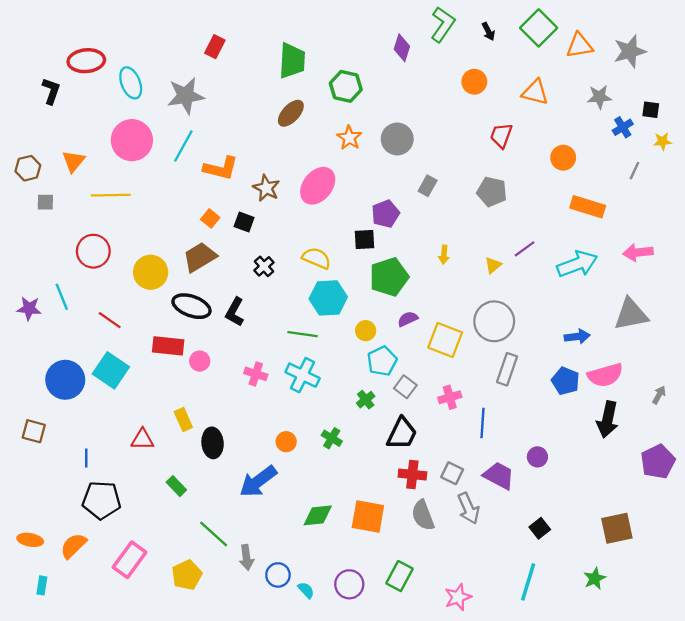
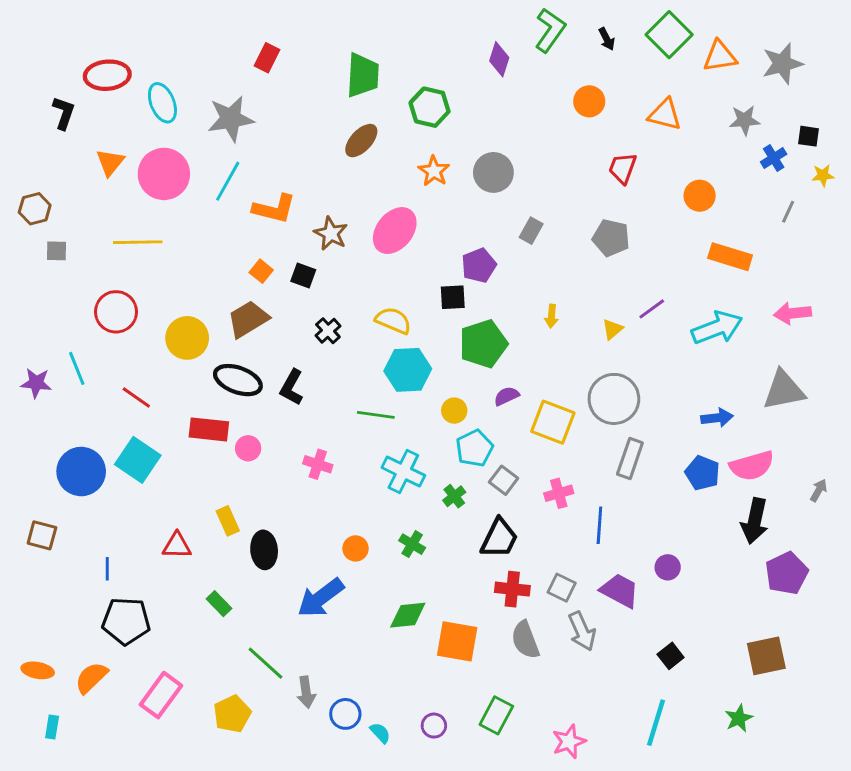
orange triangle: (73, 161) -> (110, 162), moved
cyan cross: (303, 375) -> (403, 472), moved
purple pentagon: (658, 462) -> (787, 573), moved
green diamond: (318, 515) -> (408, 615), moved
purple circle: (349, 584) -> (434, 726), size x0.7

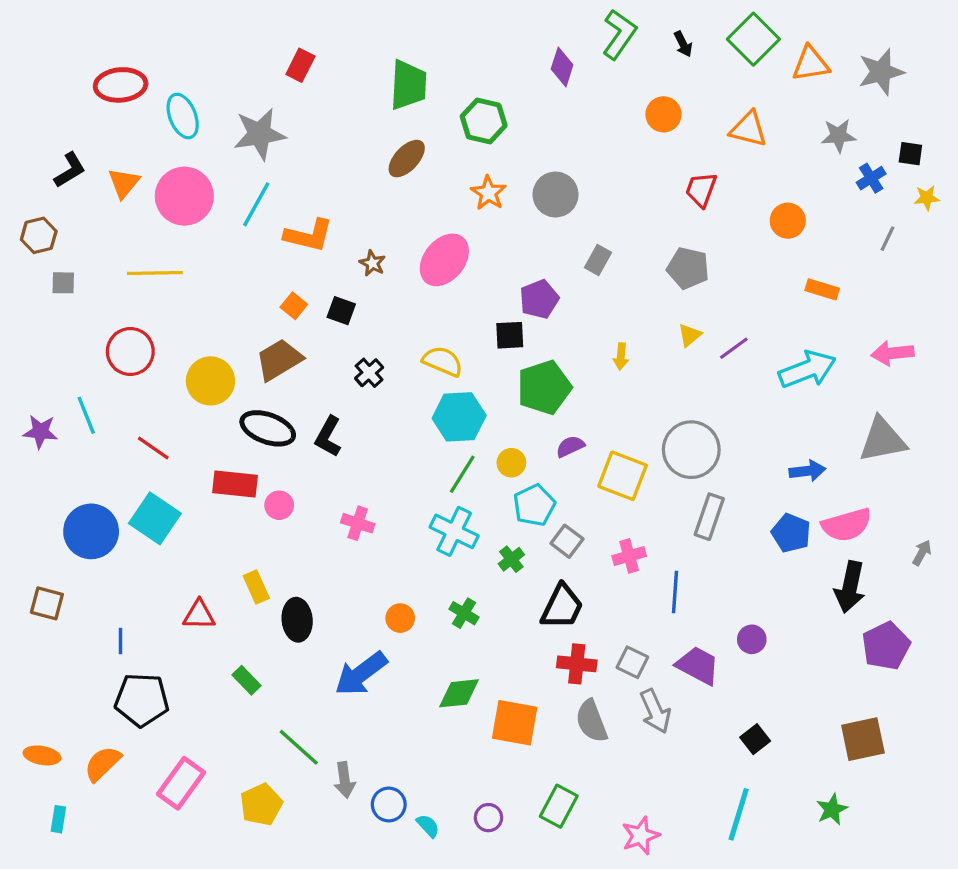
black L-shape: (64, 113) -> (70, 170), moved, turned 40
brown star: (331, 233) -> (372, 263), size x0.7
orange rectangle: (730, 257) -> (822, 289), size x0.7
yellow triangle: (612, 329) -> (690, 335), moved
green line: (376, 415) -> (462, 474), moved, turned -66

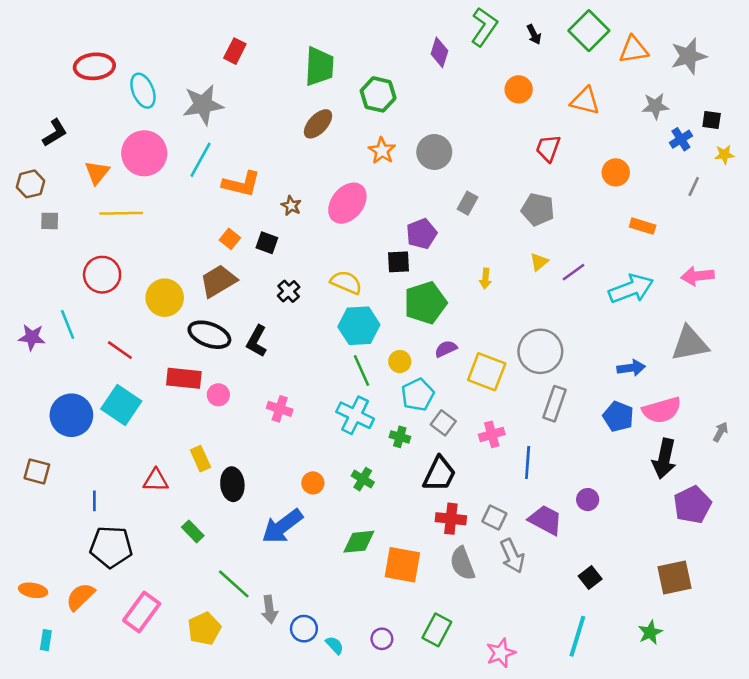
orange triangle: (124, 183) -> (97, 172), moved
green line: (462, 474) -> (361, 370), turned -56
green cross: (511, 559) -> (400, 437), turned -36

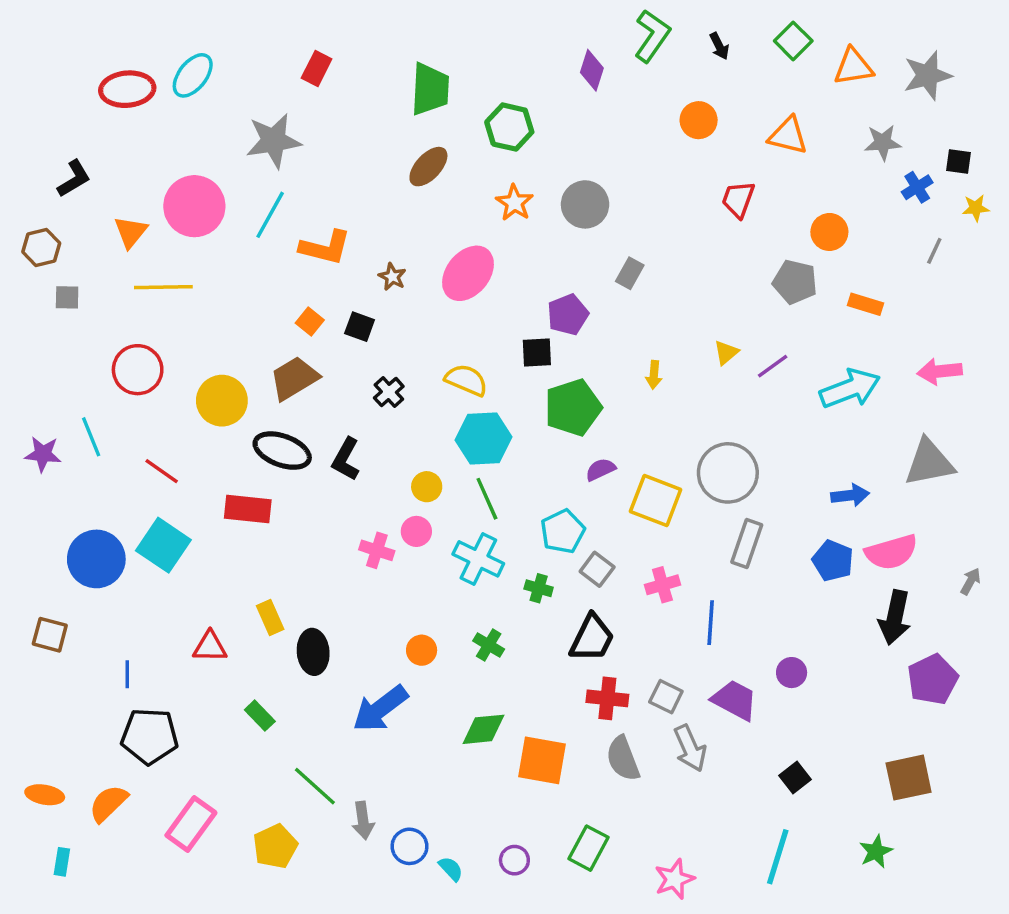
green square: (589, 31) -> (793, 41), size x0.7
cyan ellipse: (143, 91) -> (193, 75), moved, turned 60
gray pentagon: (538, 209) -> (795, 282), moved
yellow circle: (400, 362) -> (427, 487), moved
pink circle: (218, 395) -> (416, 531), moved

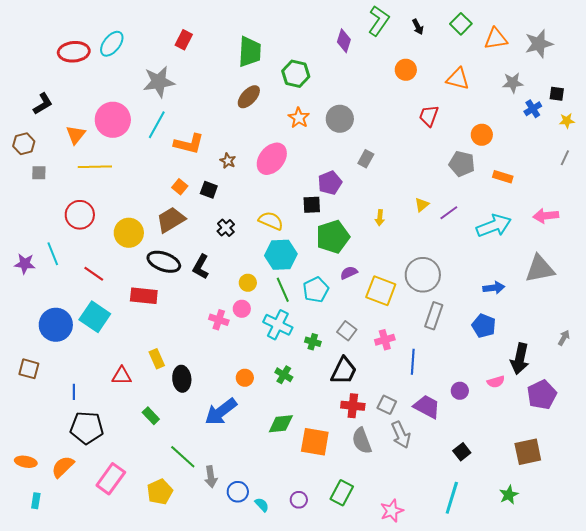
gray line: (934, 251) -> (565, 158), moved
cyan pentagon: (563, 531) -> (316, 290), moved
pink semicircle: (891, 552) -> (496, 382), moved, size x0.6

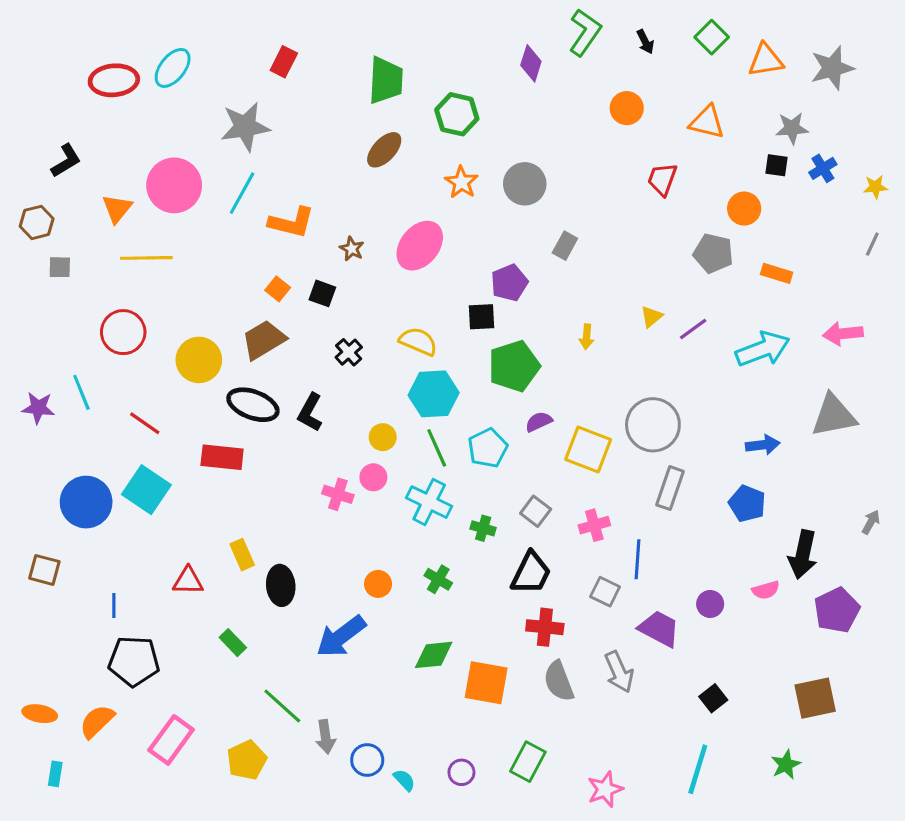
black square: (557, 94) -> (777, 165), moved
gray square: (387, 405) -> (605, 592), moved

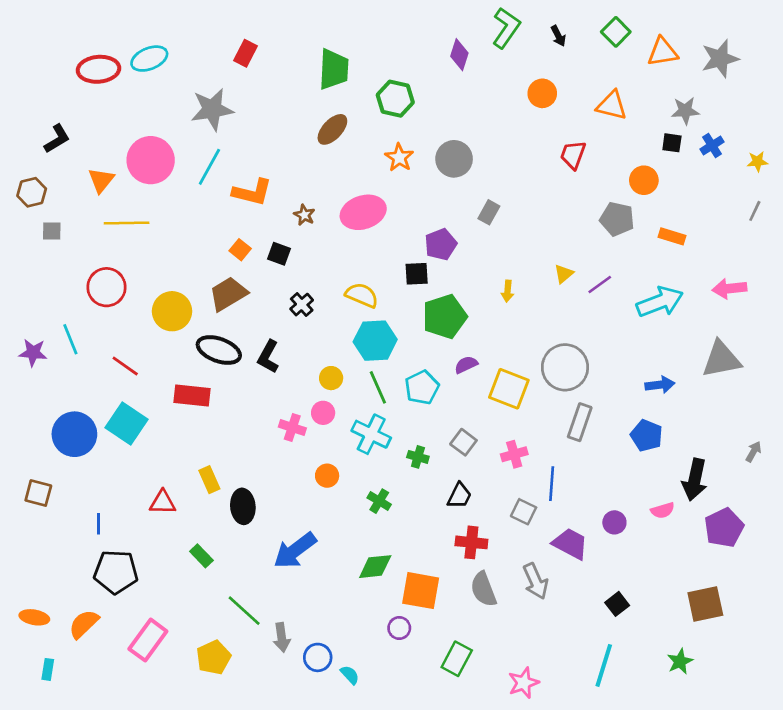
cyan ellipse: (173, 68) -> (149, 59), turned 30
pink ellipse: (420, 246) -> (363, 212), turned 33
black trapezoid: (531, 573) -> (459, 496), size x0.7
orange circle: (378, 584) -> (327, 476), moved
purple circle: (461, 772) -> (399, 628), moved

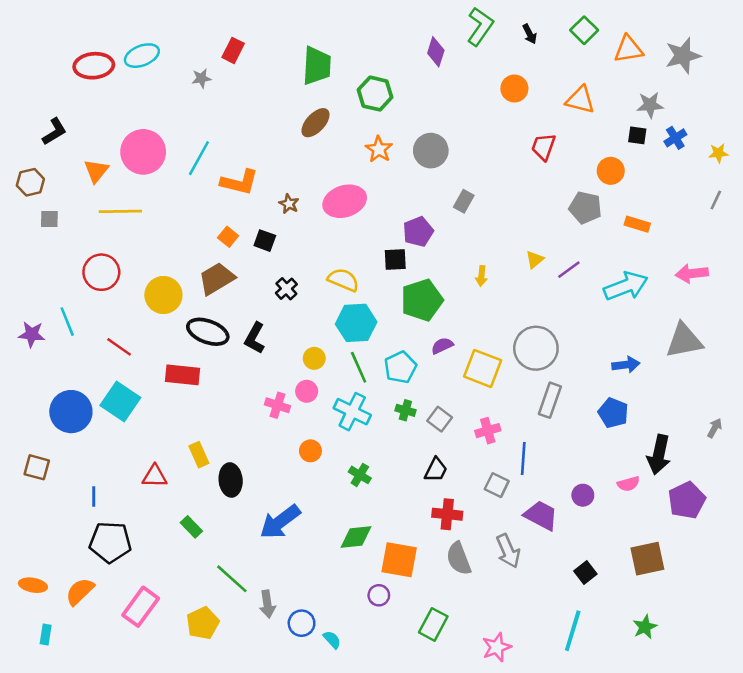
gray star: (212, 109) -> (201, 78), moved, size x0.5
green cross: (418, 457) -> (405, 410), moved
brown square: (705, 604) -> (647, 559), moved

